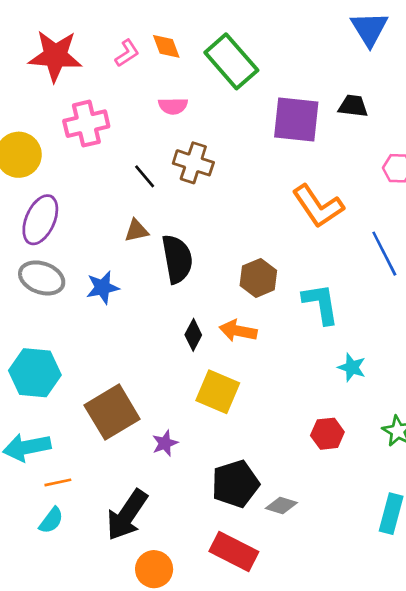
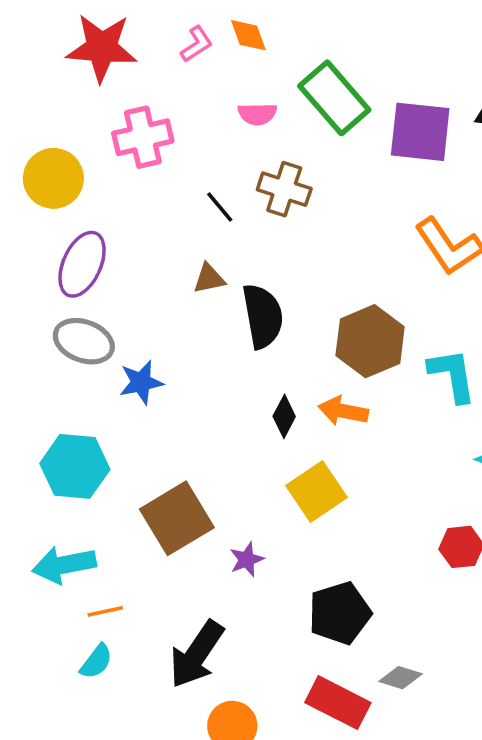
green rectangle: (231, 61) -> (334, 98), moved
brown hexagon: (258, 278) -> (370, 341), size x1.4
blue star: (103, 287) -> (141, 382), moved
yellow square: (218, 392) -> (316, 491), turned 33
gray diamond: (281, 505) -> (400, 678), moved

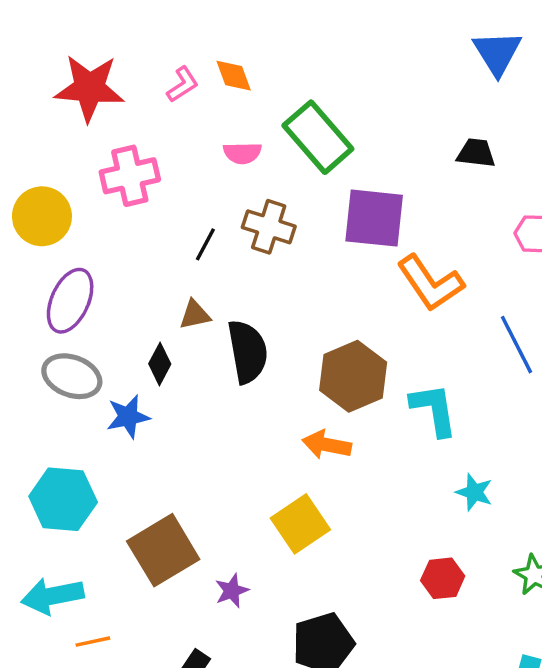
purple square: (420, 132) -> (374, 218), moved
black line: (220, 207) -> (205, 244), turned 68
black diamond: (284, 416) -> (160, 364), moved

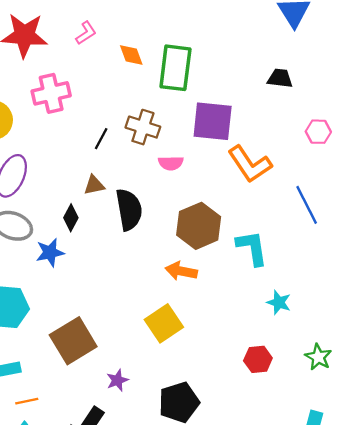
orange diamond: (234, 76) -> (131, 55), moved
green rectangle: (318, 137) -> (175, 68), turned 48
pink semicircle: (242, 153) -> (171, 163), moved
purple star: (232, 591) -> (117, 380), moved

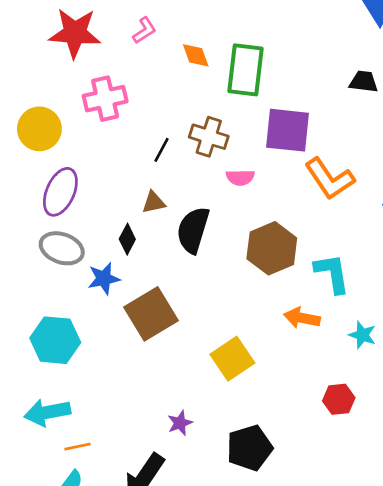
black semicircle: (129, 210) -> (193, 230), turned -153
orange arrow: (181, 271) -> (302, 318), moved
brown square: (73, 341) -> (151, 314), moved

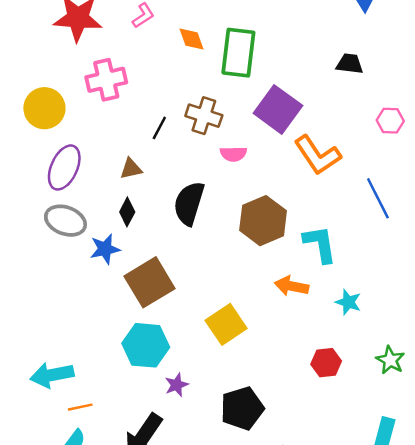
purple square: (288, 130) -> (278, 109), turned 30
brown triangle: (154, 202) -> (131, 169), moved
cyan hexagon: (55, 340) -> (146, 345), moved

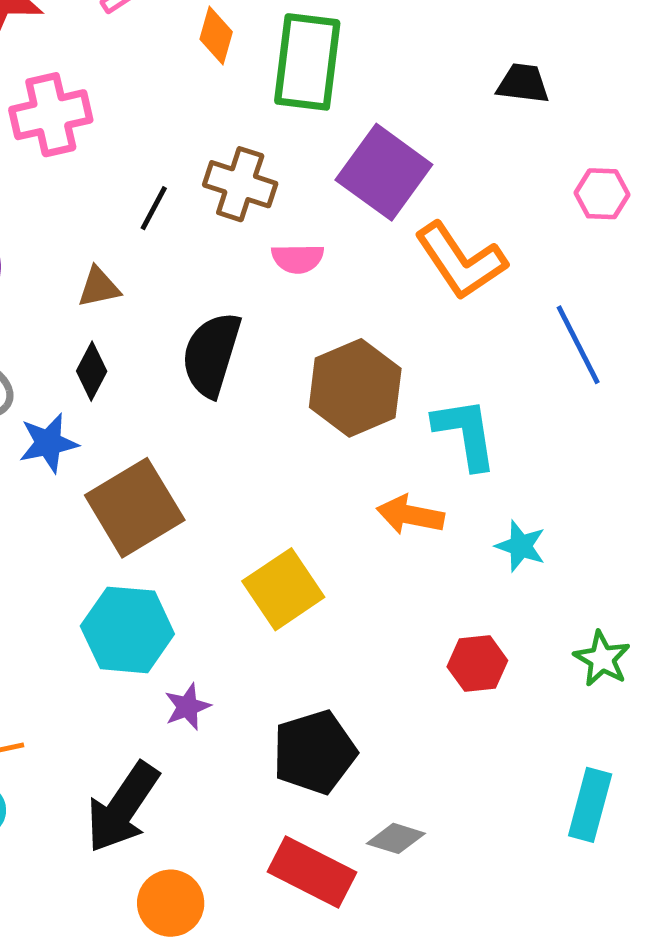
orange diamond: (191, 39) -> (216, 36), turned 36

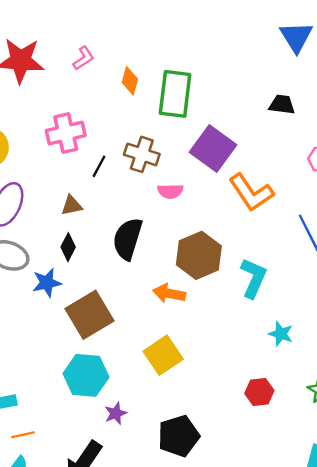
pink cross: (51, 115) -> (66, 133), moved
cyan L-shape: (465, 433) -> (253, 278), turned 33
orange arrow: (410, 515) -> (169, 293), moved

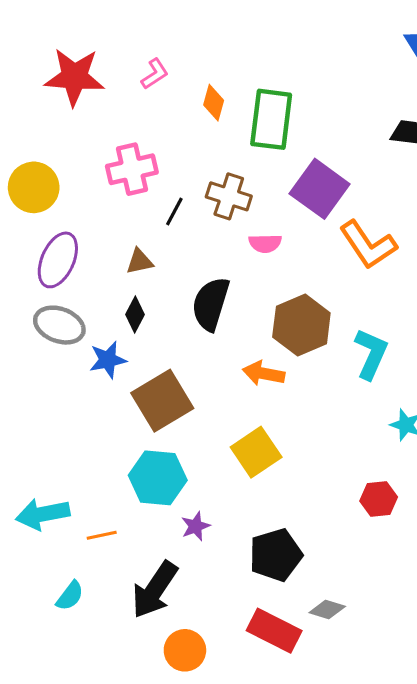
orange line: (23, 435) -> (102, 535), moved

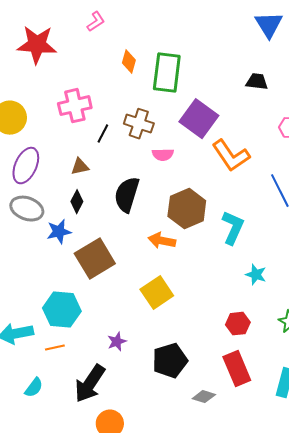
pink L-shape: (155, 74) -> (96, 22), moved
cyan hexagon: (158, 478) -> (62, 310), moved
red rectangle: (274, 631) -> (237, 369), moved, turned 40

